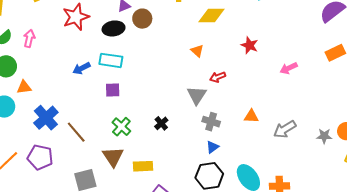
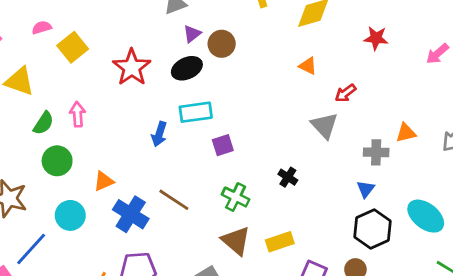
blue arrow: (81, 68) -> (159, 134), turned -30
orange triangle: (24, 87) -> (104, 181), moved
purple square: (113, 90) -> (223, 145), moved
gray cross: (211, 122) -> (376, 152), moved
brown line: (76, 132) -> (174, 200), moved

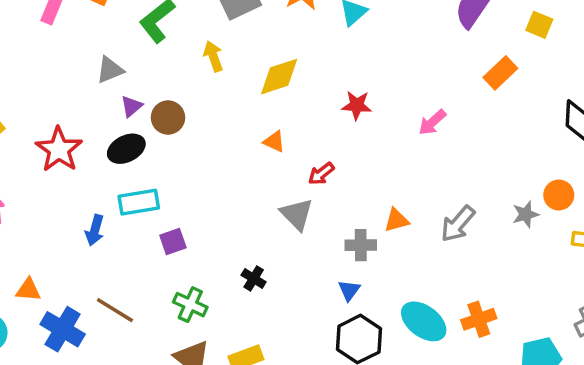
orange triangle: (104, 181) -> (28, 290), turned 30

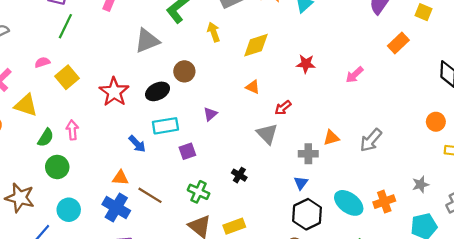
gray triangle: (110, 70) -> (147, 41), size x1.4
purple triangle: (131, 106) -> (210, 114), moved
gray star: (526, 214) -> (420, 184), moved
blue arrow: (95, 230) -> (137, 144), turned -60
orange triangle: (28, 290) -> (120, 178), moved

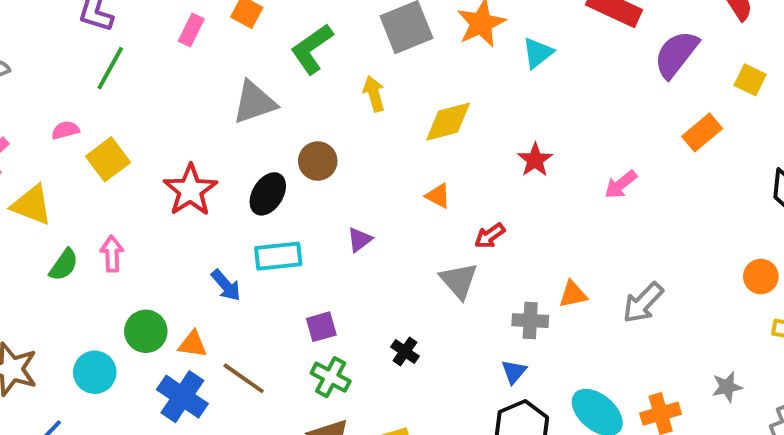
red star: (306, 64) -> (535, 160), turned 30
black ellipse: (158, 91) -> (268, 194), turned -35
purple square: (187, 151) -> (321, 327), moved
green circle: (57, 167) -> (146, 331), moved
cyan circle: (69, 210) -> (95, 372), moved

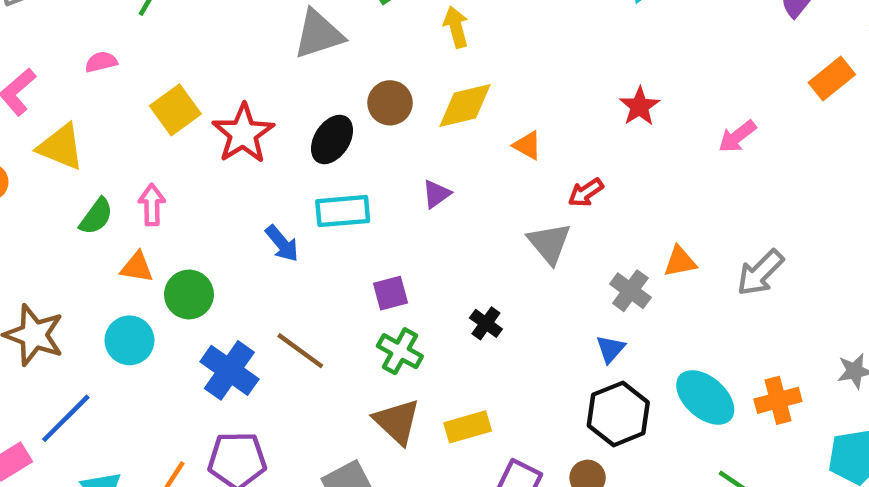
yellow diamond: (448, 122) -> (465, 105), moved
yellow square: (108, 159) -> (175, 110), moved
gray cross: (530, 321) -> (630, 291), turned 32
orange triangle: (193, 344) -> (137, 267), moved

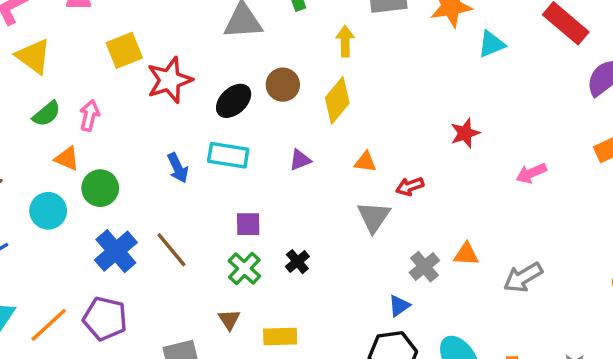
yellow diamond: (465, 105) -> (337, 100), turned -51
orange triangle: (527, 145) -> (365, 162), moved, turned -35
black cross: (486, 323) -> (297, 262), moved
brown triangle: (397, 422) -> (229, 320), size x0.6

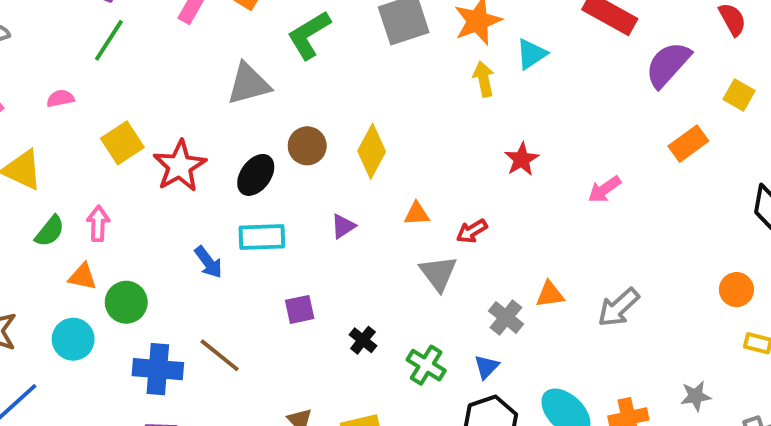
yellow arrow: (345, 41) -> (484, 79), moved
blue cross: (116, 251) -> (158, 369), turned -33
green cross: (244, 269) -> (426, 365), moved

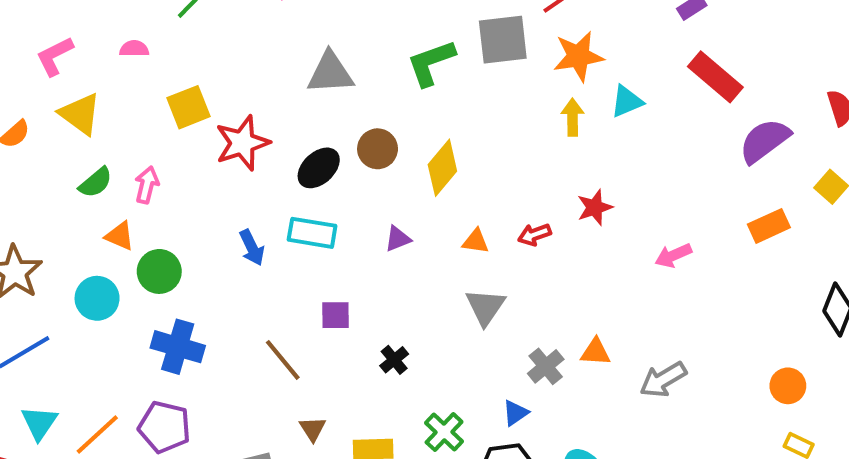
green L-shape: (309, 35) -> (431, 63), moved
red arrow: (472, 231) -> (534, 235), moved
brown line: (220, 355) -> (283, 360), moved
green cross: (426, 365) -> (444, 432), moved

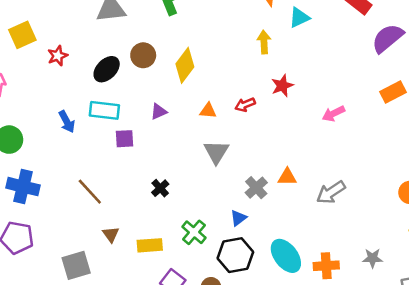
yellow arrow: (572, 117) -> (264, 42), moved
red star: (242, 143) -> (58, 56), size x0.6
purple square: (336, 315) -> (124, 139), moved

